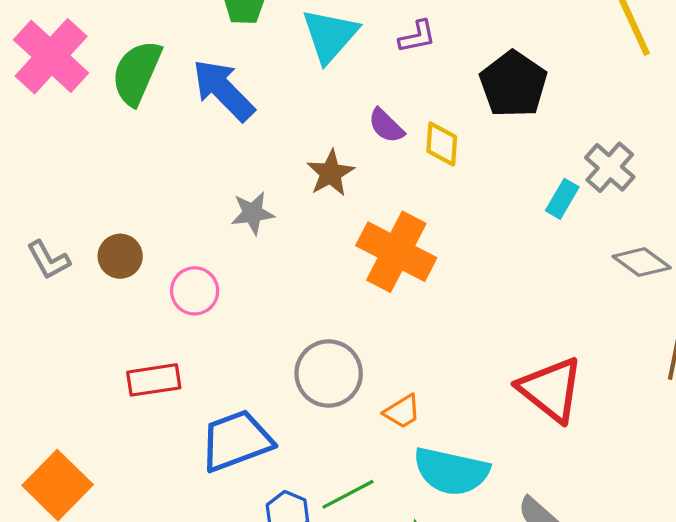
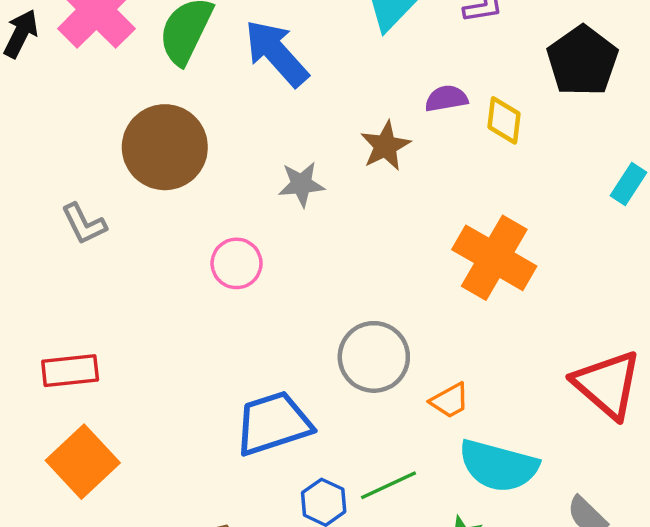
purple semicircle: (386, 126) -> (446, 99), turned 123
orange cross: (396, 252) -> (494, 258), moved
brown circle: (120, 256) -> (165, 147), moved, size x1.8
red rectangle: (154, 380) -> (70, 371), moved

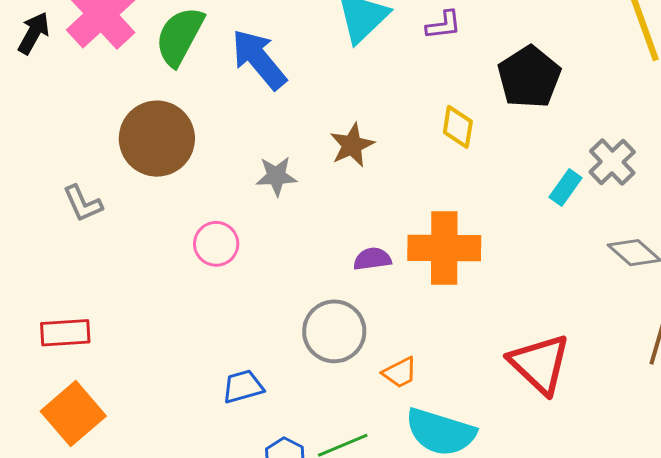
purple semicircle: (446, 99) -> (372, 259), moved
orange cross: (494, 258) -> (444, 248), turned -32
blue trapezoid: (273, 423) -> (243, 387), size x0.6

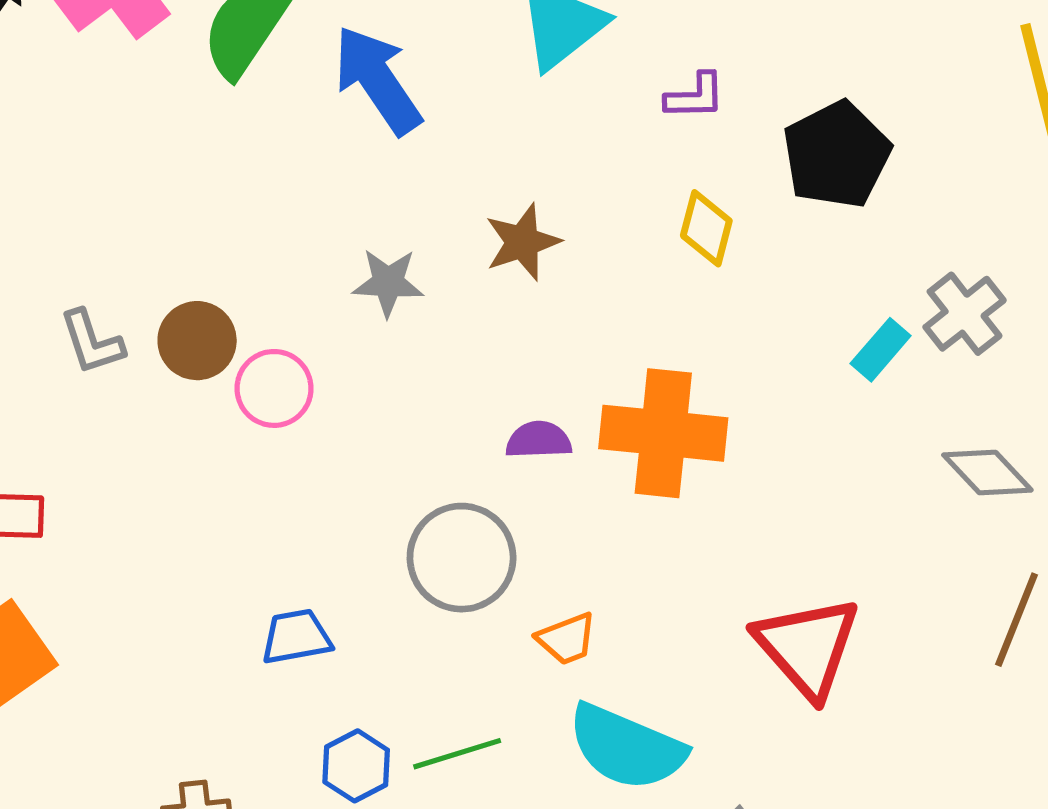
purple L-shape: (444, 25) -> (695, 96), moved
brown circle: (157, 139) -> (197, 341), moved, size x0.6
gray L-shape: (83, 203) -> (92, 342), moved

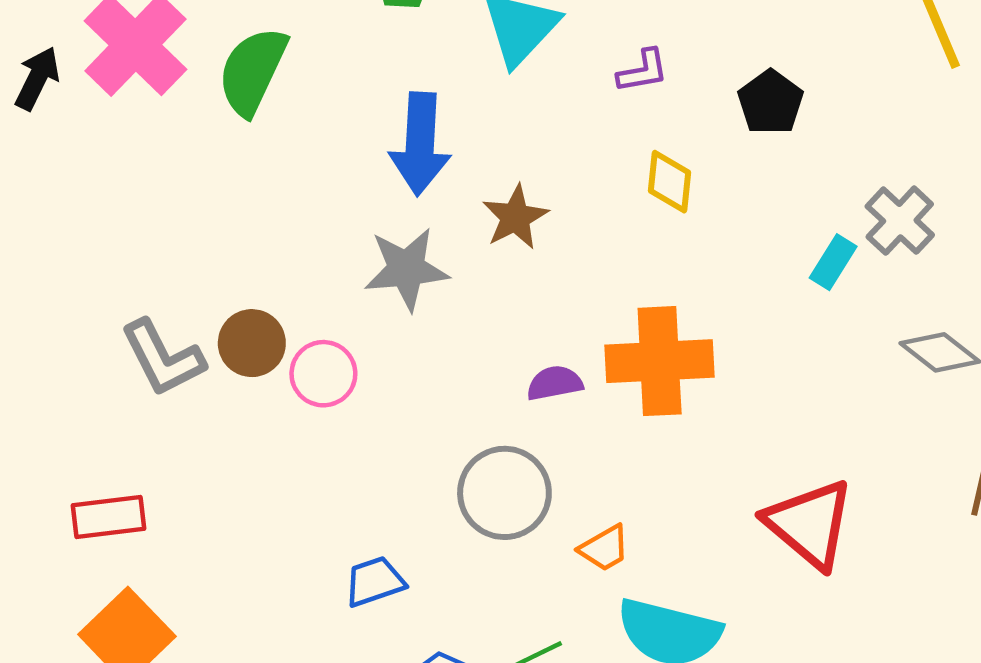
blue arrow: (378, 80) -> (420, 144), moved, turned -134
black pentagon: (837, 155) -> (771, 102), size x0.7
gray star: (388, 283) -> (406, 269), size x1.4
gray L-shape: (92, 342) -> (163, 358), size x1.4

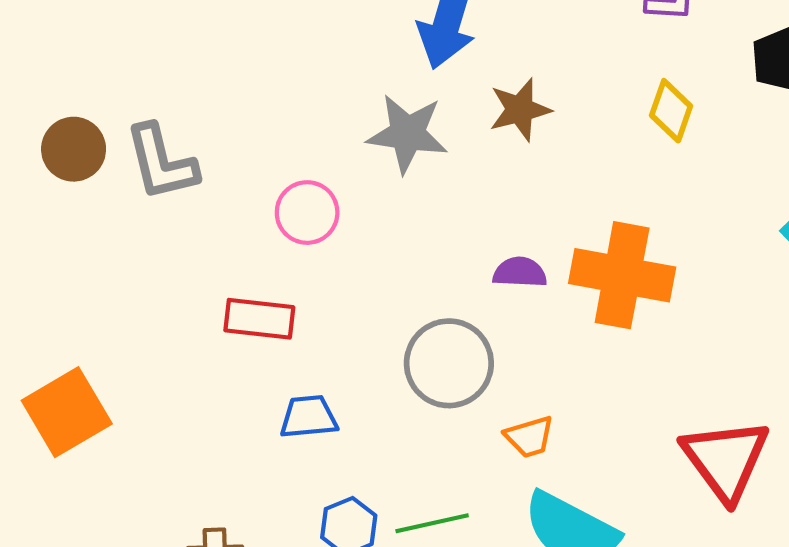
brown circle: (252, 343) -> (74, 149), moved
red rectangle: (108, 517) -> (259, 319), moved

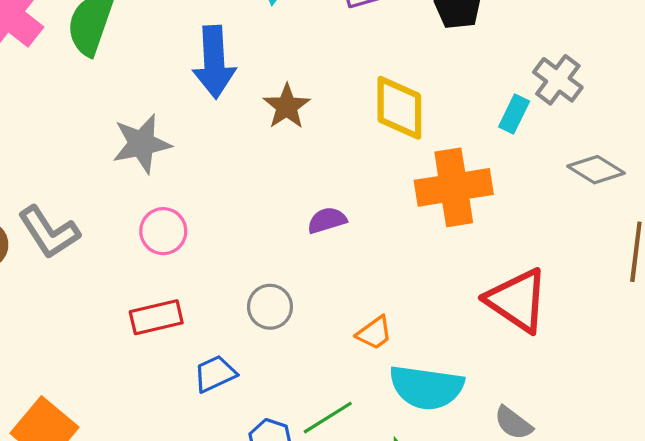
yellow diamond: (671, 111) -> (399, 108), moved, size x1.5
gray star: (407, 134) -> (142, 144), moved
orange cross: (622, 275) -> (454, 187), moved
gray circle: (449, 363) -> (270, 307), moved, size x0.7

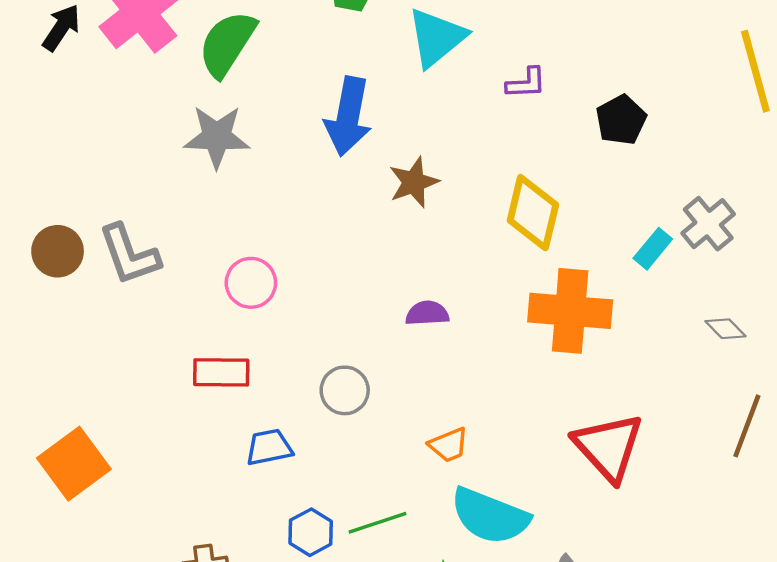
gray star: (142, 144) -> (217, 137), moved
gray diamond: (596, 170) -> (726, 329), size x0.7

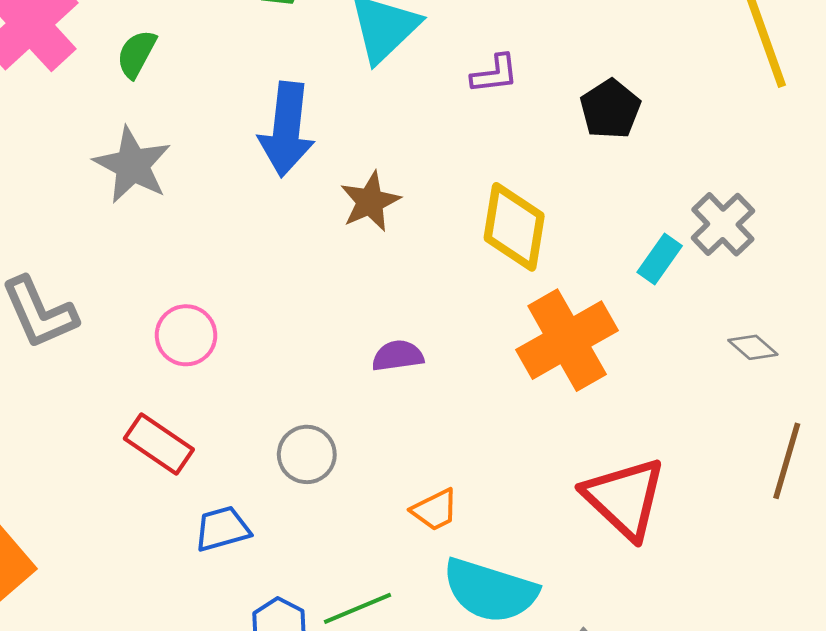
green semicircle: (227, 44) -> (136, 54), size x0.6
gray star: (217, 137) -> (132, 165), turned 30
orange cross: (570, 311) -> (567, 340), turned -30
red rectangle: (221, 372) -> (159, 444), turned 38

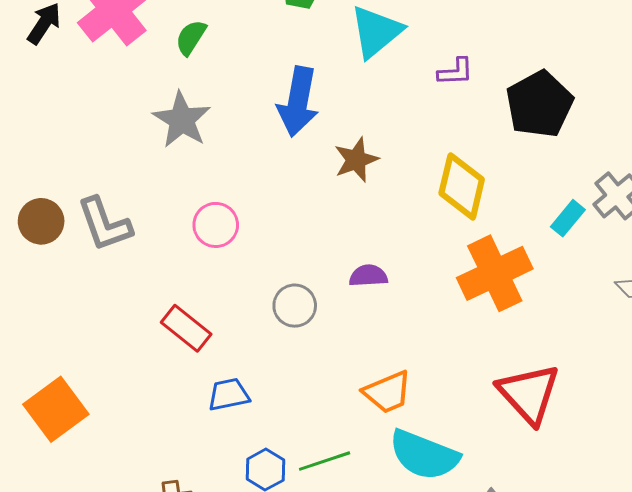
black pentagon: (610, 109) -> (539, 104), size x1.5
pink circle: (186, 335) -> (216, 225), moved
gray circle: (307, 454) -> (295, 306), moved
orange trapezoid: (435, 510) -> (387, 392), size x1.4

